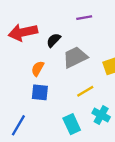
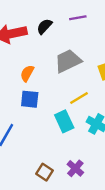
black semicircle: (54, 40) -> (44, 26), moved
cyan rectangle: (72, 124) -> (64, 121), moved

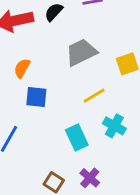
orange semicircle: (27, 73) -> (22, 68), moved
cyan rectangle: (64, 121) -> (77, 137), moved

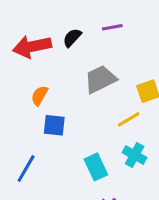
yellow line: (94, 96) -> (129, 119), moved

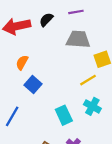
gray trapezoid: (100, 79) -> (78, 39), moved, turned 30
blue square: (54, 125) -> (33, 84), turned 35

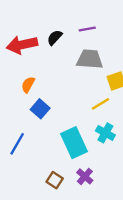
cyan rectangle: (64, 115) -> (74, 143), size x1.4

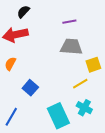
black semicircle: (55, 37) -> (23, 12), moved
orange semicircle: (28, 85) -> (10, 64), moved

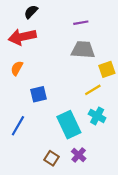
blue square: (30, 88) -> (39, 94), turned 35

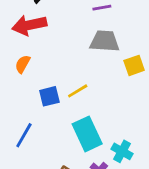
yellow line: (93, 90) -> (78, 91), moved
cyan cross: (97, 116) -> (122, 151), moved

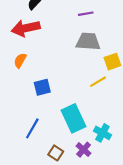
yellow line: (78, 91) -> (98, 82), moved
blue line: (24, 135) -> (32, 128), moved

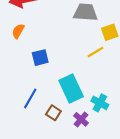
brown square: (56, 153) -> (53, 113), moved

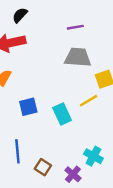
cyan rectangle: (71, 89) -> (62, 114), moved, size x0.7
blue line: (30, 98) -> (17, 151), turned -35

